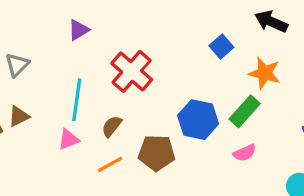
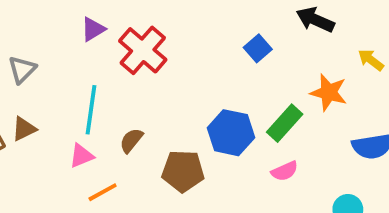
red cross: (132, 71) -> (143, 50), moved
orange star: (265, 73) -> (329, 92), moved
orange line: (110, 164) -> (103, 192), moved

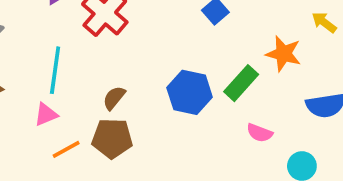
brown semicircle: (131, 140) -> (114, 98), moved
brown pentagon: (183, 171) -> (112, 138), moved
pink semicircle: (285, 171) -> (260, 133), moved, turned 45

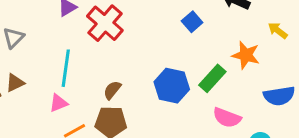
pink semicircle: (260, 133) -> (227, 118), size x1.4

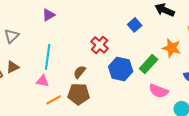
red cross: (105, 23) -> (100, 45), moved, size x0.7
pink triangle: (58, 103) -> (43, 81), turned 32

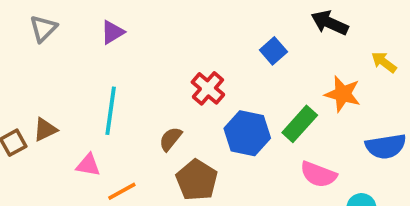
gray triangle: (12, 36) -> (43, 28), moved
pink triangle: (43, 81) -> (88, 165), moved
brown pentagon: (79, 94) -> (197, 180), moved, turned 30

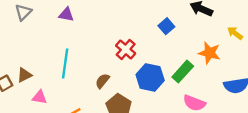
purple triangle: (112, 32) -> (66, 15), turned 42
pink triangle: (88, 165) -> (40, 97), moved

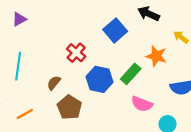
purple triangle: (66, 15) -> (19, 19), turned -40
blue square: (166, 26) -> (115, 30), size x1.5

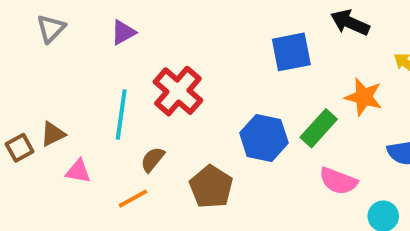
blue square: (115, 30) -> (291, 52), turned 30
red cross: (76, 53) -> (178, 91), moved, size x1.4
brown semicircle: (54, 83) -> (153, 159), moved

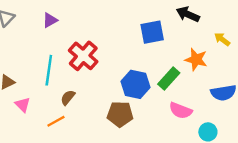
pink triangle: (78, 171) -> (23, 105), turned 35
brown pentagon: (211, 187) -> (120, 114), moved, turned -30

